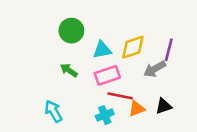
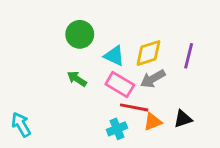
cyan triangle: (102, 50) -> (114, 56), turned 36
gray arrow: (155, 69) -> (153, 79), moved
pink rectangle: (107, 75) -> (120, 84), turned 50
cyan arrow: (54, 111) -> (21, 125), moved

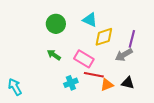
cyan triangle: (114, 56) -> (90, 20), moved
gray arrow: (153, 79) -> (124, 55), moved
black triangle: (183, 119) -> (128, 83), turned 32
cyan cross: (117, 129) -> (71, 83), moved

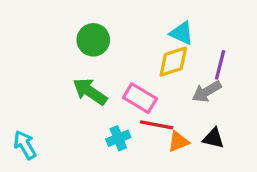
cyan triangle: (90, 20) -> (182, 33), moved
green arrow: (54, 55) -> (90, 92), size x1.5

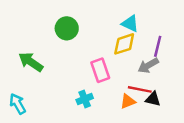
green arrow: (90, 92) -> (31, 62), moved
pink rectangle: (140, 98) -> (100, 70), turned 40
red line: (157, 125) -> (140, 89), moved

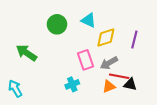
cyan triangle: (130, 24) -> (89, 20), moved
gray arrow: (148, 65) -> (109, 63), moved

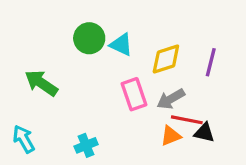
cyan triangle: (89, 20) -> (121, 45), moved
cyan cross: (72, 84) -> (86, 145), moved

